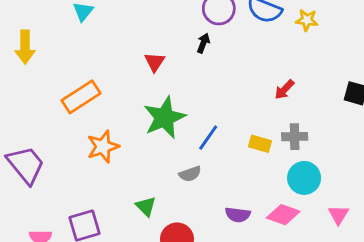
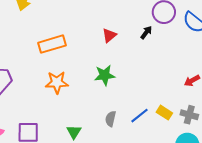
green star: (164, 118) -> (105, 75), size x0.7
blue line: (208, 138) -> (139, 116), moved
gray semicircle: (190, 174) -> (111, 119), turned 105

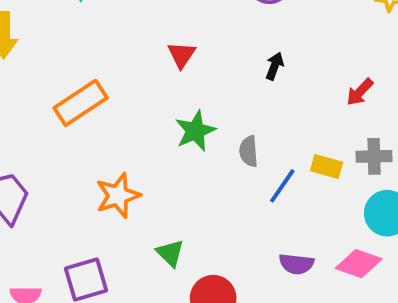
black arrow: (146, 32) -> (275, 66), moved
orange star: (57, 82) -> (118, 196), moved
gray semicircle: (111, 119) -> (249, 151), moved

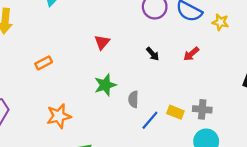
black arrow: (275, 66) -> (153, 54), turned 112
red arrow: (360, 92) -> (191, 54), moved
orange rectangle: (81, 103) -> (44, 63), size x0.6

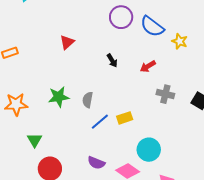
green star: (105, 85) -> (59, 97), moved
gray cross: (202, 109) -> (165, 94), moved
yellow rectangle: (175, 112) -> (125, 118), turned -49

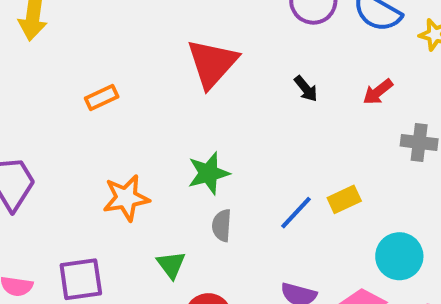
red triangle: (67, 42) -> (212, 63), size x1.8
gray semicircle: (88, 100) -> (222, 225), moved

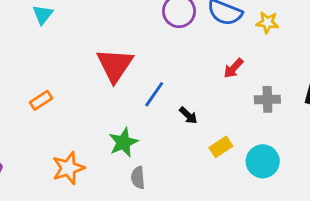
black arrow: (306, 89) -> (188, 115), moved
blue line: (296, 213) -> (154, 94), moved
cyan circle: (399, 256) -> (263, 161), moved

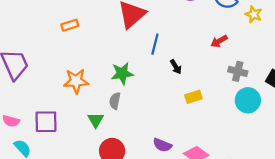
blue line: (154, 94) -> (155, 44), turned -36
cyan circle: (263, 161) -> (248, 100), moved
gray semicircle: (138, 178) -> (115, 101), moved

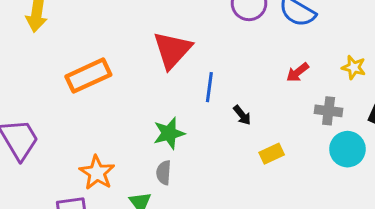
yellow star: (254, 14) -> (354, 67), moved
orange rectangle: (70, 25) -> (88, 76), size x1.8
orange star: (76, 81) -> (97, 173), moved, turned -30

